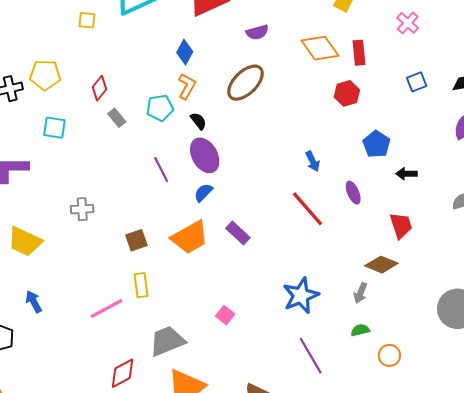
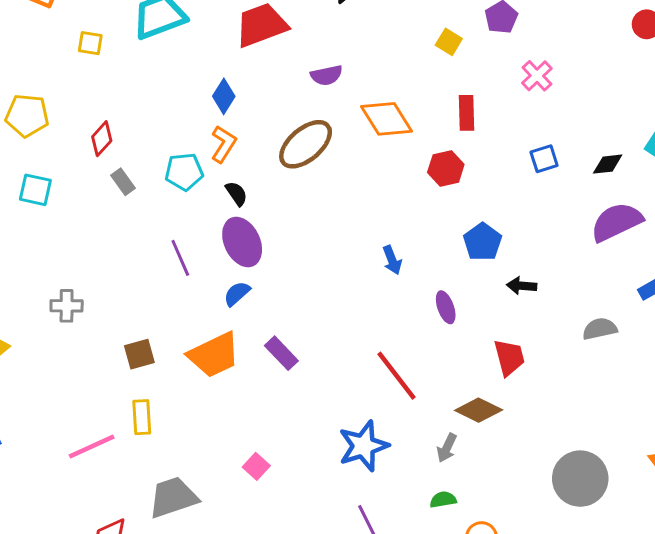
orange diamond: (320, 48) -> (387, 119), moved
red line: (307, 209) -> (396, 376), moved

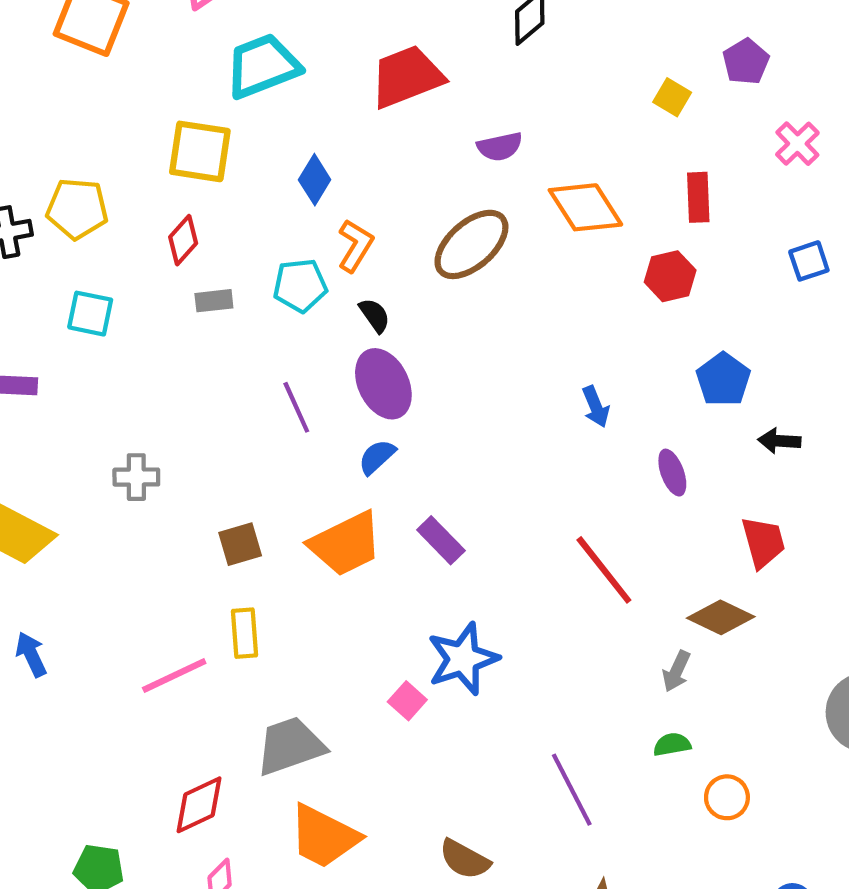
yellow square: (90, 43) -> (200, 151), moved, size x1.8
blue diamond: (224, 96) -> (315, 180), moved
gray rectangle: (123, 182) -> (214, 301), turned -60
blue star: (363, 446) -> (463, 659), moved

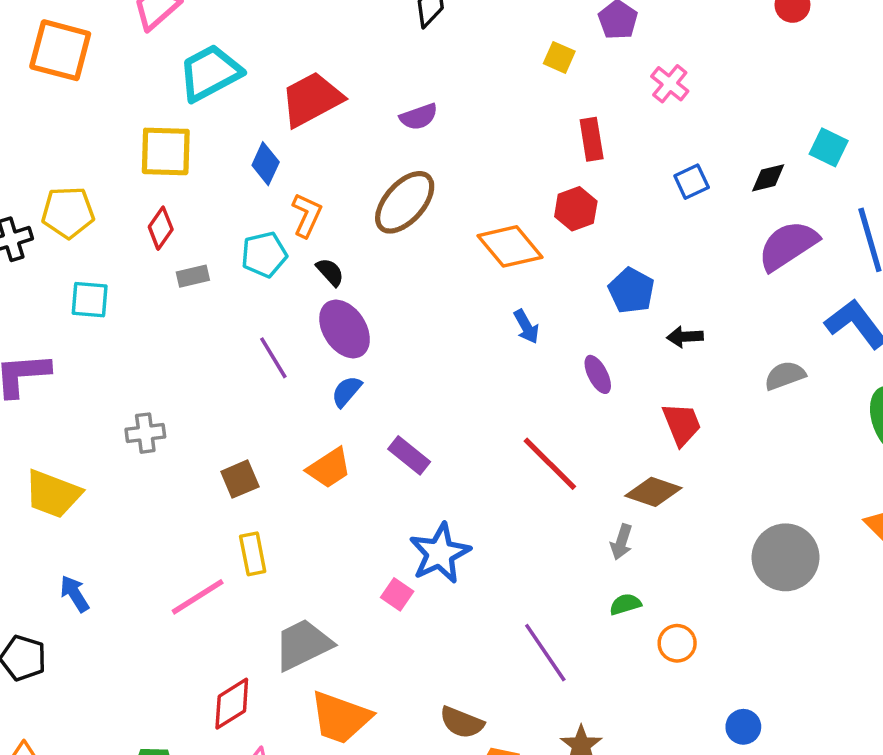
red trapezoid: (407, 77) -> (312, 99), moved
orange diamond: (585, 207) -> (510, 246), moved
orange trapezoid: (346, 544) -> (329, 468), size x0.7

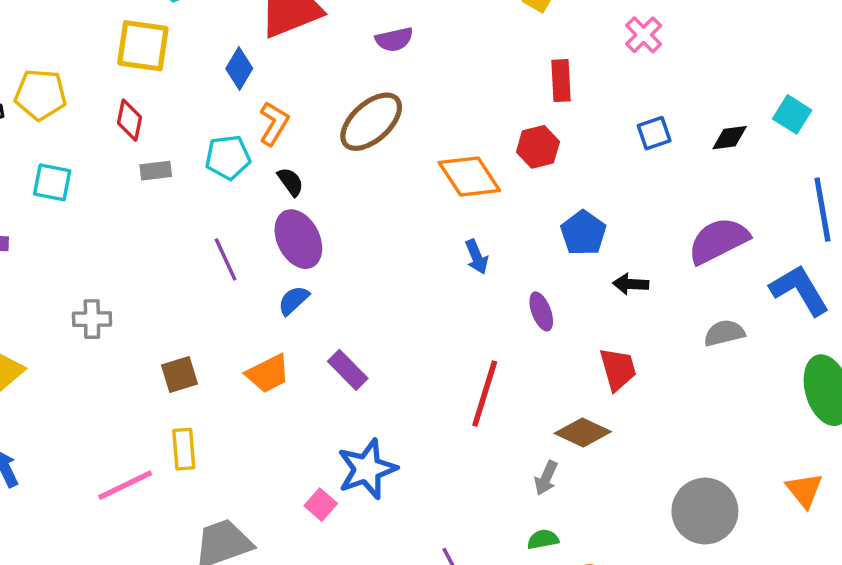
red diamond: (161, 228) -> (129, 120), turned -30
purple semicircle: (788, 245) -> (718, 241), moved
red line: (550, 464) -> (485, 394), turned 56

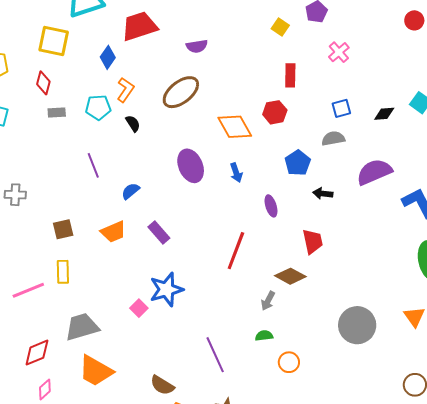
purple ellipse: (298, 239) -> (191, 166), moved
gray semicircle: (724, 333) -> (333, 138), moved

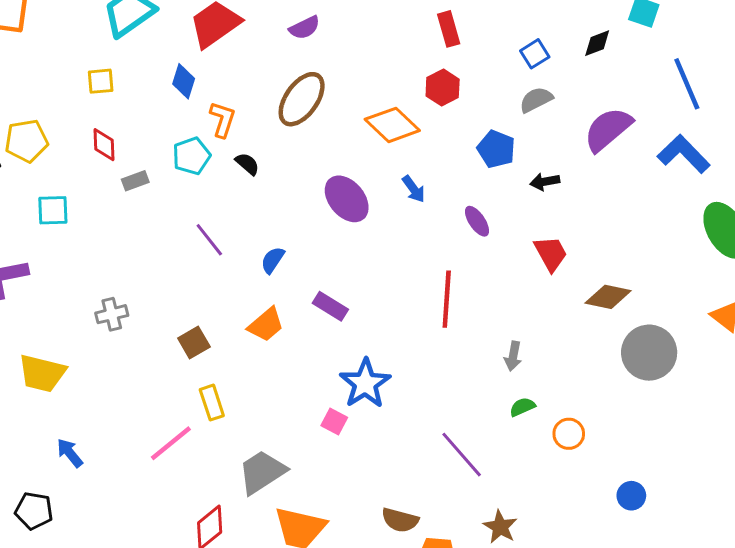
yellow square: (54, 41) -> (101, 81), size x0.6
brown diamond: (290, 276) -> (608, 297), moved

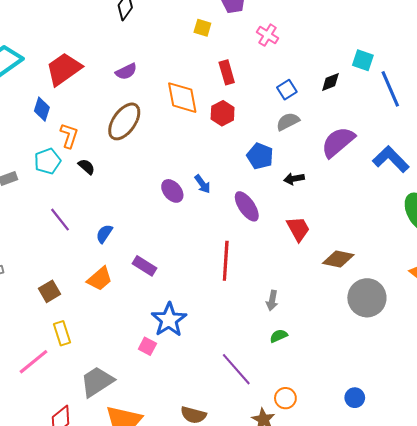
blue line: (687, 84) -> (390, 89), moved
orange diamond: (392, 125) -> (182, 98), moved, turned 36
purple ellipse: (347, 199) -> (172, 191), moved, size x0.7
purple ellipse: (477, 221) -> (247, 206), size x1.4
orange circle: (569, 434) -> (285, 398), moved

